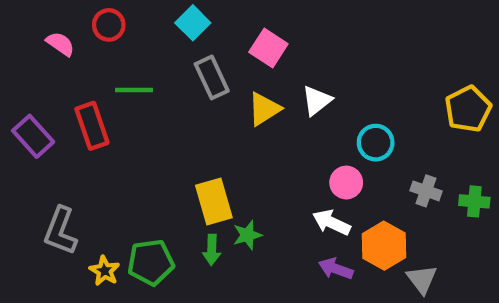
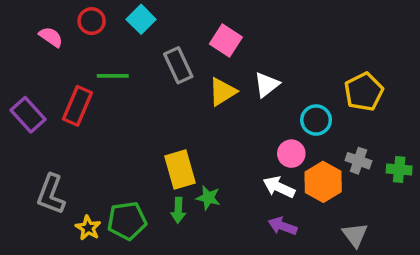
cyan square: (193, 23) -> (141, 19), moved
yellow pentagon: (468, 109) -> (364, 92), moved
red rectangle: (92, 126) -> (77, 106), turned 42
green star: (247, 235) -> (208, 198), turned 30
orange hexagon: (384, 246) -> (323, 182), moved

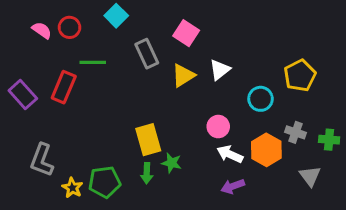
red circle: (92, 21) -> (69, 27), moved
pink circle: (291, 154) -> (218, 127), moved
purple arrow: (282, 226) -> (233, 186), turned -40
gray triangle: (355, 235) -> (310, 176), moved

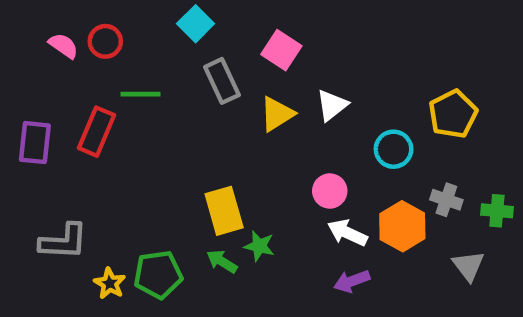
cyan square: (116, 16) -> (196, 24), moved
purple rectangle: (23, 94) -> (35, 143), turned 48
gray L-shape: (42, 160) -> (63, 242), turned -108
green arrow: (147, 173) -> (222, 261), turned 120

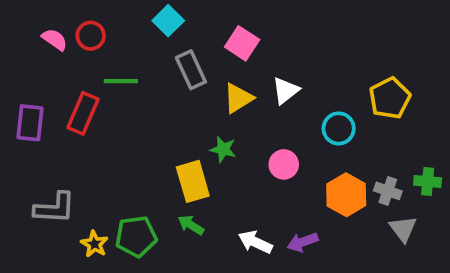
gray cross: (446, 200) -> (388, 191), moved
white arrow: (347, 233) -> (255, 242), moved
green star: (259, 246) -> (223, 149), moved

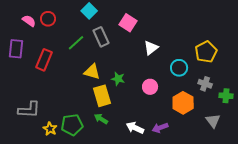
green line: (121, 81) -> (76, 43), moved, turned -42
yellow triangle: (238, 98) -> (92, 72), moved, turned 48
purple rectangle: (30, 123) -> (16, 49), moved
gray cross: (388, 191) -> (205, 84), moved

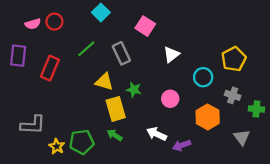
pink semicircle: (29, 21) -> (33, 24), turned 128
gray rectangle: (101, 37) -> (121, 53), moved
white arrow: (135, 128) -> (157, 134), moved

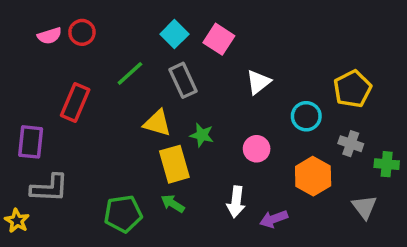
cyan square: (101, 12) -> (174, 34), moved
purple rectangle: (18, 56) -> (31, 142), moved
white arrow: (157, 134) -> (236, 202), turned -108
yellow star: (57, 146) -> (17, 221), moved

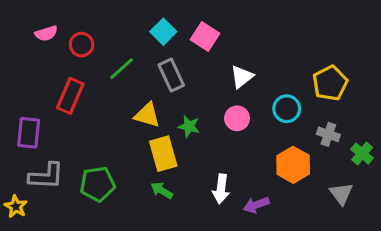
red circle: (82, 32) -> (81, 45), moved
pink circle: (257, 149) -> (237, 118), moved
green cross: (387, 164) -> (362, 154), turned 35
green pentagon: (123, 214) -> (98, 184), moved

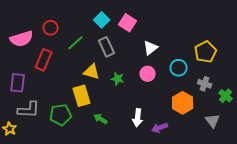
pink semicircle: (46, 33) -> (22, 39), moved, size x1.6
yellow rectangle: (163, 154) -> (82, 96), moved

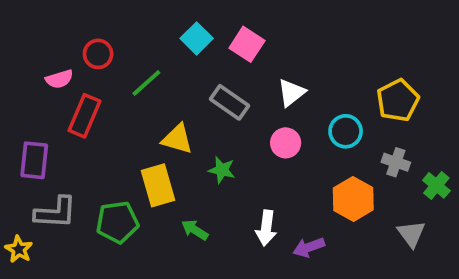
pink semicircle: (22, 39) -> (59, 79), moved, size x0.6
gray rectangle: (107, 47) -> (230, 102), moved, turned -30
green star: (118, 79) -> (222, 170), moved

